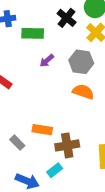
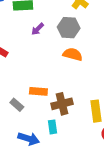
cyan rectangle: (55, 170) -> (52, 127), turned -56

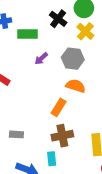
orange rectangle: (38, 91) -> (59, 107), moved, turned -66
gray rectangle: (17, 105) -> (16, 134), turned -40

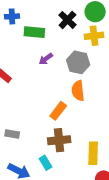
yellow cross: (85, 31) -> (94, 36), turned 36
orange semicircle: (76, 86) -> (78, 91), turned -120
cyan rectangle: (52, 159) -> (45, 163), turned -32

